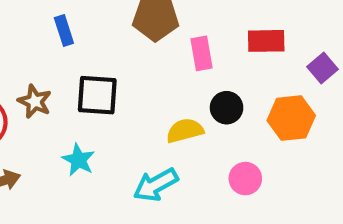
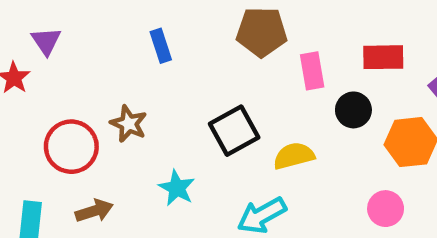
black square: (97, 95) -> (234, 131), moved, turned -33
black circle: (227, 108) -> (353, 110), moved
pink circle: (245, 179) -> (386, 209), moved

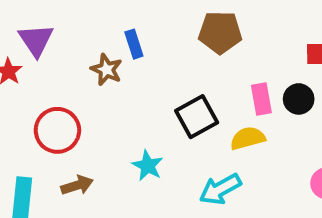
purple triangle: (46, 41) -> (36, 40), size x1.4
pink rectangle: (312, 71) -> (261, 99), moved
brown star: (129, 124) -> (106, 70), moved

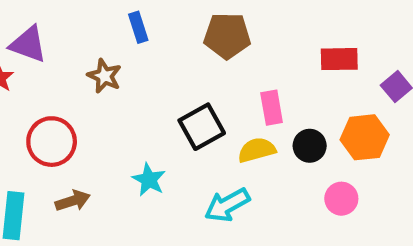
purple triangle: (36, 40) -> (28, 44), turned -36
blue rectangle: (134, 44) -> (138, 27), moved
black circle: (299, 99) -> (310, 146), moved

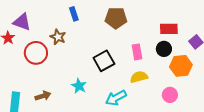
red circle: (52, 142) -> (36, 53), moved
black circle: (310, 146) -> (164, 49), moved
yellow semicircle: (257, 150) -> (139, 77), moved

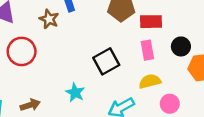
red rectangle: (169, 29) -> (151, 22), moved
brown star: (58, 37) -> (49, 19), moved
pink circle: (170, 95) -> (170, 104), moved

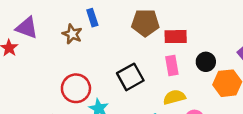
red circle: (22, 51) -> (76, 88), moved

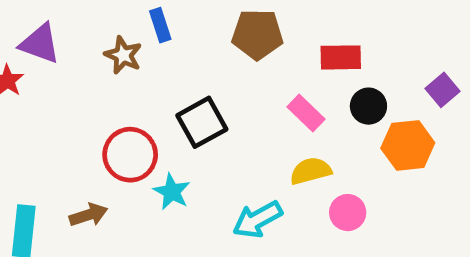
red rectangle: (176, 37) -> (341, 57), moved
pink rectangle: (172, 66) -> (306, 113), turned -36
black square: (130, 77) -> (202, 122), moved

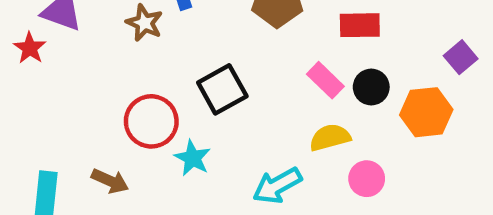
black circle: (368, 106) -> (371, 87), moved
brown arrow: (88, 215) -> (110, 181), turned 42

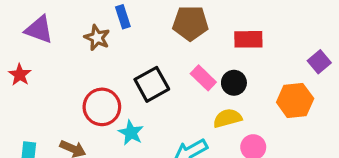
red star: (30, 48) -> (20, 75), moved
pink rectangle: (325, 80) -> (203, 78), moved
black circle: (371, 87) -> (234, 83), moved

